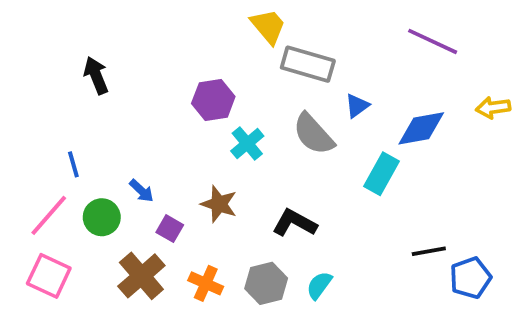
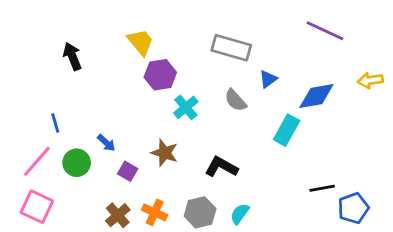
yellow trapezoid: (268, 26) -> (140, 42), moved
gray semicircle: (313, 134) -> (236, 100), size x0.7
brown cross: (141, 276) -> (118, 215), moved, size x0.7

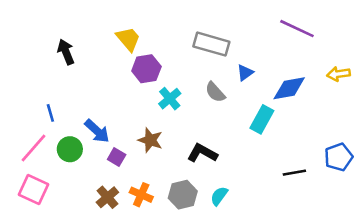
blue arrow: (106, 143) -> (97, 131), size x1.5
blue pentagon: (353, 208) -> (339, 157), moved

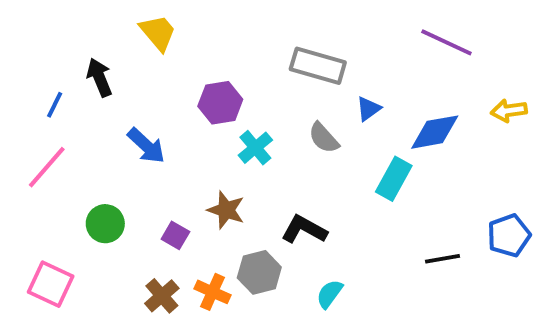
yellow trapezoid: (128, 39) -> (158, 33), moved
blue line: (50, 113) -> (55, 105), moved, turned 42
blue arrow: (97, 131) -> (146, 146), moved
pink line: (33, 148) -> (47, 167), moved
gray hexagon: (183, 195) -> (259, 272), moved

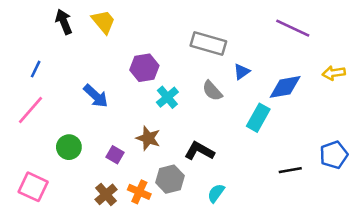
black arrow: (99, 77) -> (64, 22), moved

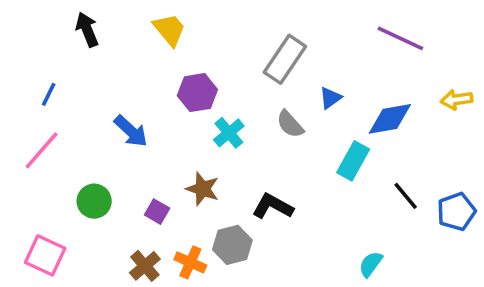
yellow trapezoid: (103, 22) -> (169, 30), moved
gray rectangle: (208, 43) -> (285, 59), turned -72
black line: (290, 170) -> (406, 196), moved, turned 60
cyan semicircle: (216, 193) -> (371, 264), moved

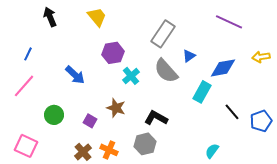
gray semicircle: (290, 124) -> (166, 71), size x1.5
gray hexagon: (232, 245) -> (145, 144), moved

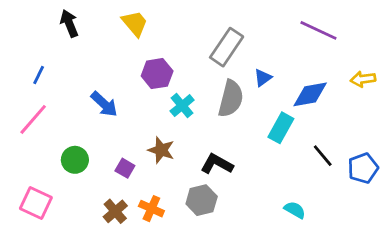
gray semicircle: (166, 71) -> (231, 99), turned -124
cyan semicircle: (212, 151) -> (295, 210), turned 84

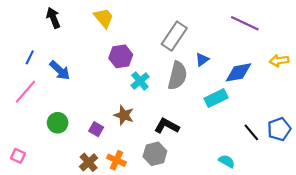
blue arrow: (104, 104) -> (60, 70), moved
cyan rectangle: (281, 128) -> (216, 98), turned 35
black line: (323, 156) -> (251, 132), moved
pink square: (36, 203) -> (18, 156), moved, size x0.6

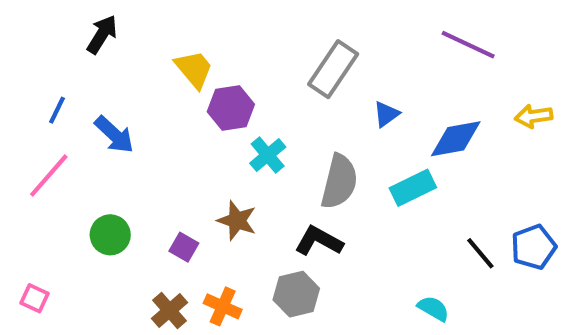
black arrow: (53, 18) -> (102, 34), turned 54
yellow trapezoid: (104, 18) -> (194, 69), moved
gray semicircle: (177, 76) -> (339, 182), moved

